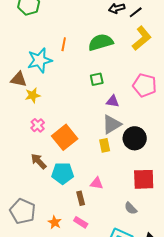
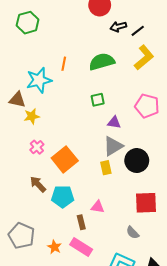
pink rectangle: (81, 222) -> (81, 247), size x1.5

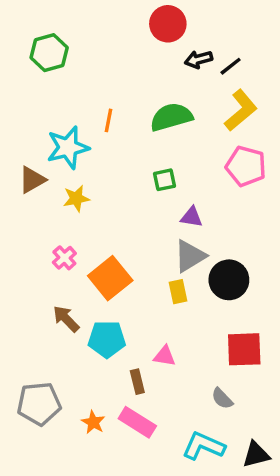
brown triangle: (17, 100) -> (32, 180), turned -42
pink pentagon: (147, 106) -> (246, 166), moved
yellow star: (32, 116) -> (76, 198), moved
gray pentagon: (21, 236) -> (39, 404), turned -30

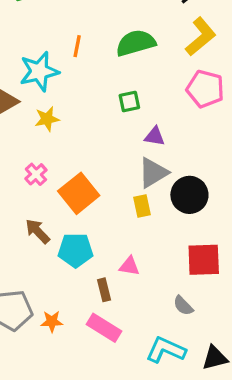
orange star: (93, 422) -> (52, 321), moved, turned -30

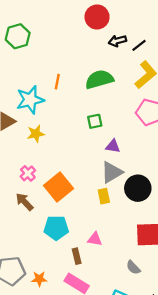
brown arrow: (38, 231) -> (24, 202), moved

